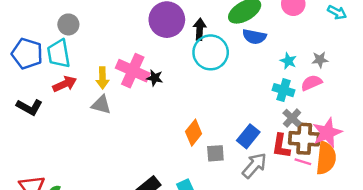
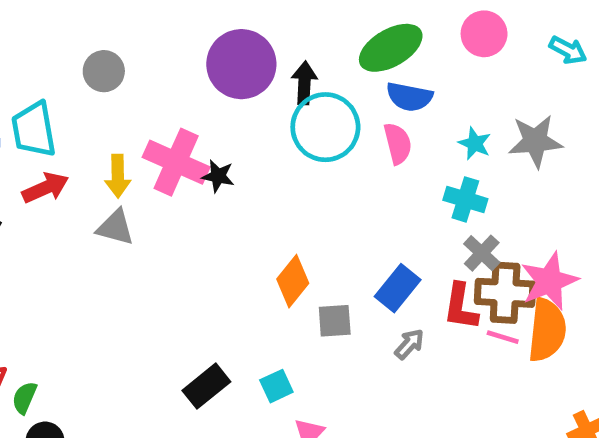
gray circle: (68, 24) -> (104, 71), moved
gray star: (320, 60) -> (535, 141), size x1.6
pink semicircle: (311, 83) -> (398, 143), moved, turned 100
gray arrow: (254, 165) -> (409, 344), size x0.6

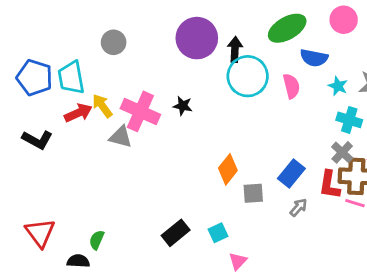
blue semicircle: (409, 97) -> (314, 58), moved
pink cross: (176, 162) -> (140, 111), moved
yellow arrow: (118, 176) -> (102, 106), moved, turned 145
cyan cross: (465, 199) -> (349, 120), moved
green semicircle: (24, 398) -> (97, 240), moved

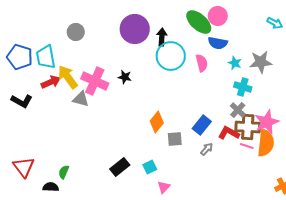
pink circle: (344, 20) -> (218, 16), moved
green ellipse: (287, 28) -> (199, 22), turned 72
yellow arrow: (102, 106) -> (68, 77), size x1.4
red L-shape: (329, 185) -> (229, 133), turned 110

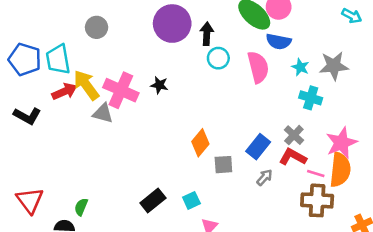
cyan circle: (171, 56) -> (218, 58), size x0.6
pink semicircle: (202, 63) -> (258, 67), size x1.4
gray cross: (238, 110) -> (294, 135), moved
brown cross: (248, 127) -> (317, 200), moved

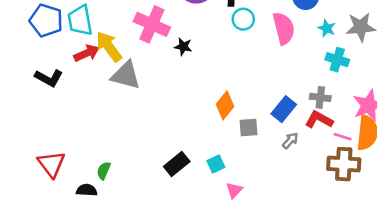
pink cross: (121, 90) -> (152, 24), moved
gray triangle: (103, 113) -> (126, 75), size x1.4
gray cross: (294, 135) -> (320, 97), turned -36

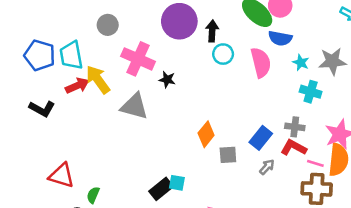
gray triangle: (126, 75) -> (134, 106), moved
red triangle: (51, 164) -> (61, 176), moved, turned -36
cyan square: (216, 164) -> (177, 183), moved, turned 35

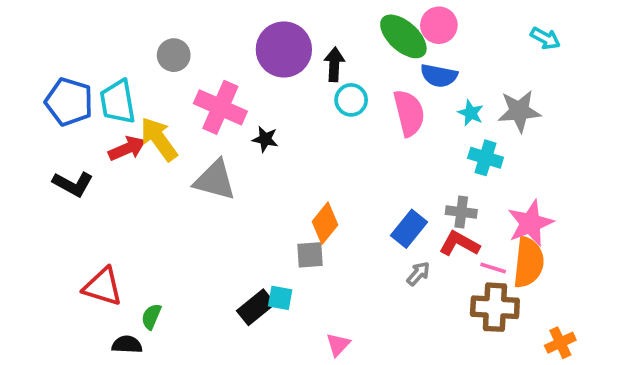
gray square: (228, 155) -> (310, 255), moved

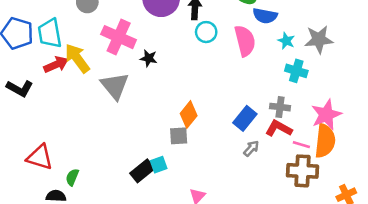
gray triangle: (215, 180) -> (115, 86), turned 36
cyan square: (280, 298) -> (159, 165), turned -30

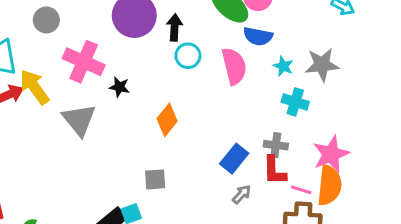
orange diamond: (189, 115) -> (167, 120), moved
red L-shape: (279, 128) -> (274, 170), turned -120

